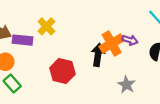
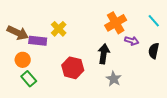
orange cross: (112, 44) -> (116, 23), moved
gray star: (127, 85) -> (114, 79), moved

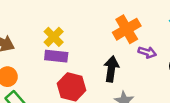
purple rectangle: (38, 41) -> (56, 56), moved

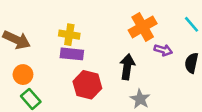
yellow cross: (54, 37) -> (69, 35), turned -36

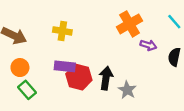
purple rectangle: (72, 54) -> (65, 66), moved
black arrow: (127, 67) -> (106, 78), moved

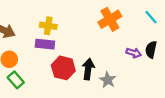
purple arrow: (148, 45) -> (134, 53), moved
purple rectangle: (65, 66) -> (45, 44), moved

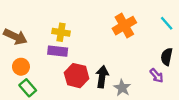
purple arrow: (134, 53) -> (157, 76), moved, turned 32

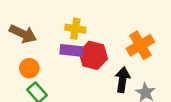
orange cross: (124, 26) -> (140, 45), moved
red hexagon: (77, 76) -> (93, 55), moved

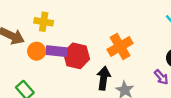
yellow cross: (75, 29) -> (44, 22), moved
orange circle: (29, 68) -> (37, 51), moved

